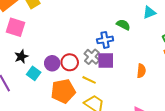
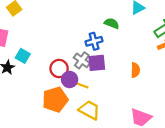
purple circle: (52, 63) -> (70, 79), moved
cyan square: (34, 73) -> (23, 56), moved

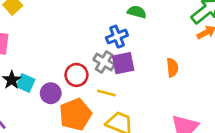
cyan square: (23, 56) -> (25, 83), moved
purple circle: (70, 79) -> (51, 93), moved

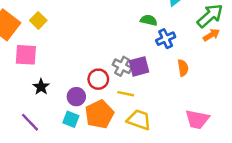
blue cross: (117, 37) -> (166, 39), moved
cyan square: (25, 83) -> (71, 119), moved

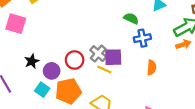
black star: (41, 87) -> (32, 61), moved
yellow line: (126, 94) -> (104, 69), moved

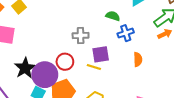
gray cross: (98, 54) -> (81, 36), moved, turned -35
black star: (32, 61) -> (25, 68), size x1.5
purple circle: (52, 71) -> (45, 75), size x1.6

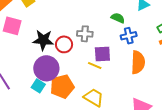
orange semicircle: (138, 59) -> (138, 62), size x1.6
red circle: (65, 62) -> (64, 44), moved
black star: (25, 68) -> (43, 40), moved, turned 30

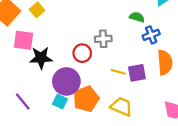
black star: (43, 40) -> (41, 58), moved
purple square: (102, 54) -> (137, 73), moved

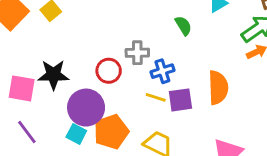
green semicircle: (137, 17) -> (183, 26), turned 40
blue cross: (151, 35) -> (162, 71), moved
pink square: (23, 40) -> (22, 88), moved

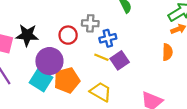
orange semicircle: (218, 88) -> (167, 52), moved, size x0.7
purple square: (180, 100) -> (120, 60), turned -30
cyan square: (76, 134) -> (41, 80), size x1.5

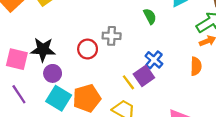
blue cross: (108, 38) -> (154, 60), moved, turned -35
yellow line: (101, 57) -> (128, 82), moved, turned 32
purple circle: (49, 61) -> (53, 73), moved, size x0.6

